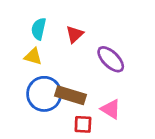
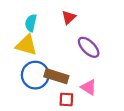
red triangle: (75, 34) -> (69, 17), moved
yellow triangle: (33, 56) -> (26, 45), size x1.5

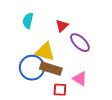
red triangle: (69, 17) -> (62, 26), moved
yellow triangle: (26, 45) -> (45, 52), moved

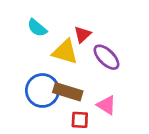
cyan semicircle: (28, 21) -> (37, 28), turned -63
yellow triangle: (45, 52) -> (65, 52), moved

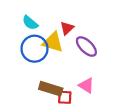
blue circle: (42, 90) -> (34, 49), moved
brown rectangle: (68, 92) -> (51, 89), moved

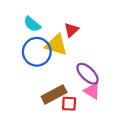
purple ellipse: (86, 47) -> (88, 74), moved
brown rectangle: (51, 89) -> (54, 94), turned -45

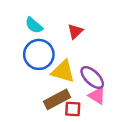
yellow triangle: (56, 45) -> (63, 71), moved

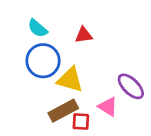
red triangle: (75, 31) -> (84, 35), turned 35
purple ellipse: (92, 78) -> (131, 86), moved

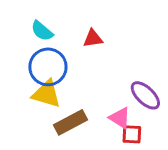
yellow triangle: (70, 80) -> (46, 94), moved
red square: (81, 122) -> (132, 134), moved

